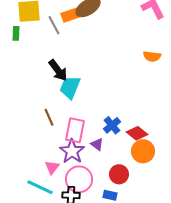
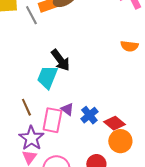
black arrow: (58, 70) -> (60, 60), moved
purple triangle: (97, 144) -> (67, 109), moved
purple star: (72, 151) -> (31, 138), moved

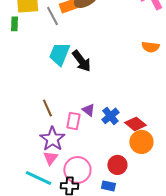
cyan trapezoid: (47, 77) -> (59, 54), moved
pink rectangle: (52, 120) -> (73, 121), size x0.7

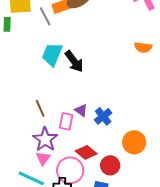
red diamond: (135, 124) -> (86, 152), moved

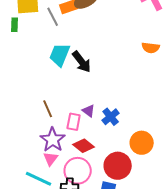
red diamond: (86, 152) -> (84, 146), moved
red circle: (110, 165) -> (118, 166), size x1.4

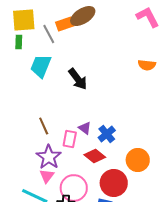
green rectangle: (15, 25) -> (19, 42), moved
cyan trapezoid: (60, 55) -> (41, 66), moved
red diamond: (84, 146) -> (95, 156), moved

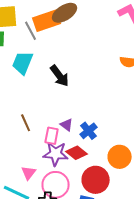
orange rectangle: (65, 24) -> (47, 21), size x1.5
purple star: (49, 157) -> (56, 154), moved, turned -30

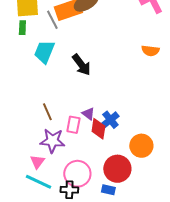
red diamond: (77, 153) -> (98, 129), moved, turned 60
purple star: (56, 154) -> (52, 141), moved
pink triangle: (29, 173) -> (37, 162), moved

